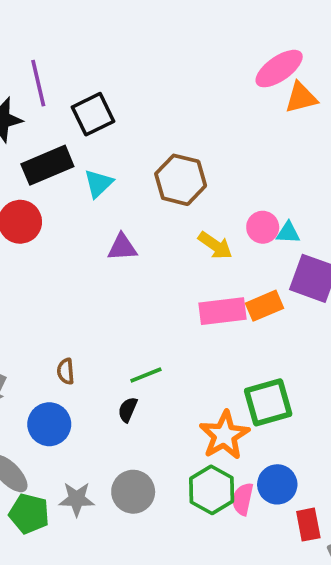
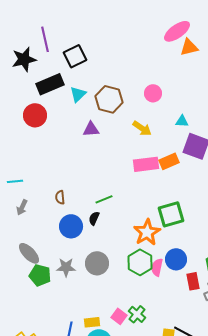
brown hexagon: (181, 180) -> (109, 99), moved
pink circle: (263, 227) -> (153, 93), moved
blue circle: (49, 424) -> (71, 226), moved

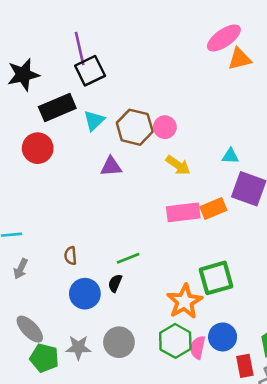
purple line: (45, 39) -> (80, 48), moved
pink circle: (153, 93) -> (165, 127), moved

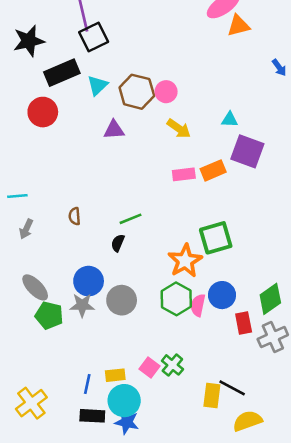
pink rectangle: (183, 212) -> (184, 174), size x0.7
blue circle: (85, 294) -> (89, 281), moved

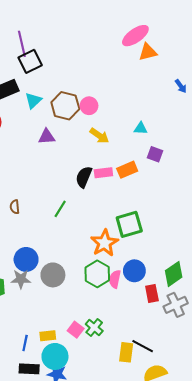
purple square: (247, 151) -> (155, 154), size x0.6
green line: (130, 219) -> (60, 209), turned -36
black semicircle: (118, 243) -> (84, 177), moved, size x1.5

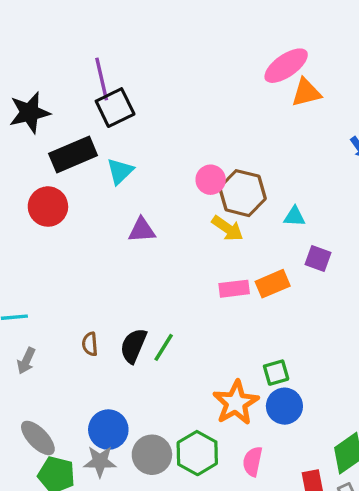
brown hexagon: (65, 106) -> (242, 193), moved
black semicircle: (84, 177) -> (133, 346), moved
green square: (129, 224) -> (276, 373), size x0.6
blue circle: (134, 271) -> (284, 406), moved
green hexagon: (97, 274) -> (197, 453), moved

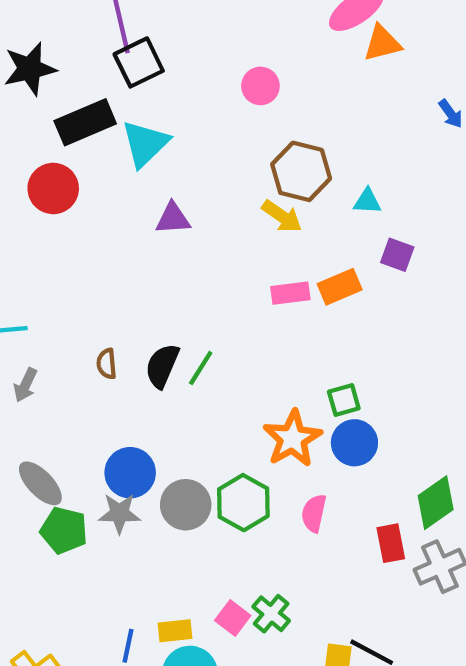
cyan triangle: (120, 171) -> (145, 144), size x1.4
pink circle: (211, 180) -> (260, 86), moved

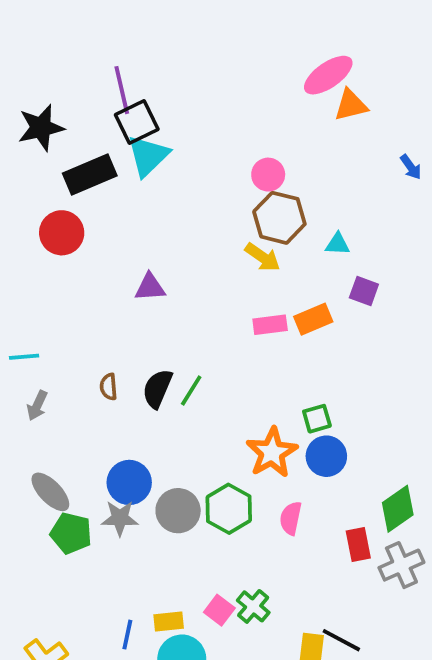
pink circle: (260, 86) -> (268, 175), moved
cyan triangle: (145, 144) -> (148, 156), moved
purple triangle: (173, 218) -> (150, 287), moved

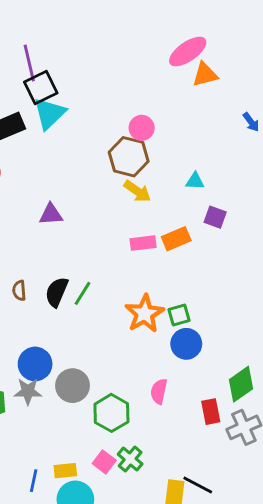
brown hexagon: (279, 218) -> (129, 157), moved
orange star: (272, 452) -> (145, 314), moved
green hexagon: (229, 509) -> (111, 413), moved

